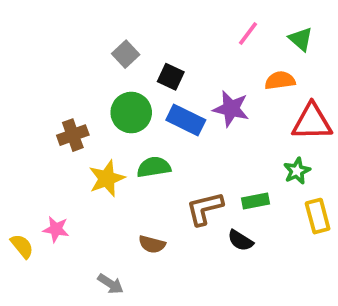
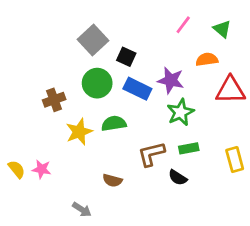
gray square: (126, 54) -> (93, 40), size x1.5
green star: (297, 171) -> (180, 112), moved, size x1.4
yellow semicircle: (22, 246) -> (17, 169), moved

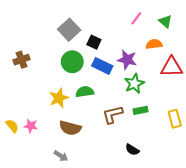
brown cross: (54, 100) -> (22, 60), moved
black semicircle: (178, 178) -> (132, 150), moved
brown semicircle: (112, 180) -> (70, 128), moved, size x1.5

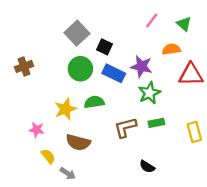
yellow semicircle: (12, 126) -> (48, 156), moved
pink star: (31, 126) -> (37, 130), moved

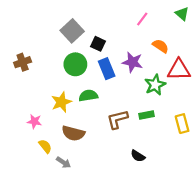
green triangle: (184, 24) -> (182, 14), moved
orange semicircle: (171, 49) -> (161, 46), turned 42
blue rectangle: (114, 73) -> (107, 69), turned 42
green star: (149, 93) -> (155, 85), moved

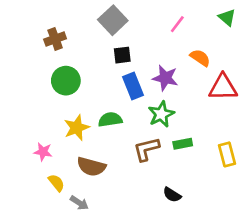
gray square: (72, 31) -> (113, 20), moved
black square: (98, 44) -> (122, 55), turned -32
brown cross: (23, 62) -> (55, 39), moved
green circle: (75, 64) -> (66, 81), moved
green star: (155, 85) -> (161, 114), moved

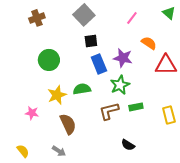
brown cross: (55, 39) -> (37, 18), moved
brown semicircle: (91, 167) -> (68, 124), turned -130
yellow semicircle: (56, 183) -> (23, 151), moved

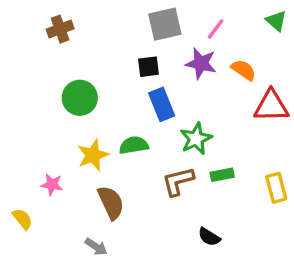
gray square: (84, 15) -> (165, 24), moved, turned 30
purple star: (123, 58) -> (201, 63), moved
yellow semicircle: (23, 151) -> (22, 219), moved

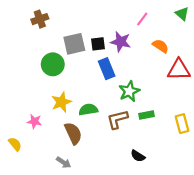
gray square: (165, 24) -> (74, 44), moved
purple star: (201, 63) -> (121, 42), moved
green semicircle: (134, 145) -> (88, 110), moved

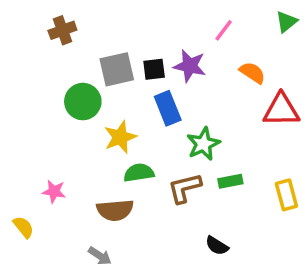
green triangle: (182, 14) -> (286, 22), turned 40
yellow star: (61, 102) -> (120, 137), moved
brown semicircle: (73, 133) -> (115, 210), turned 110

